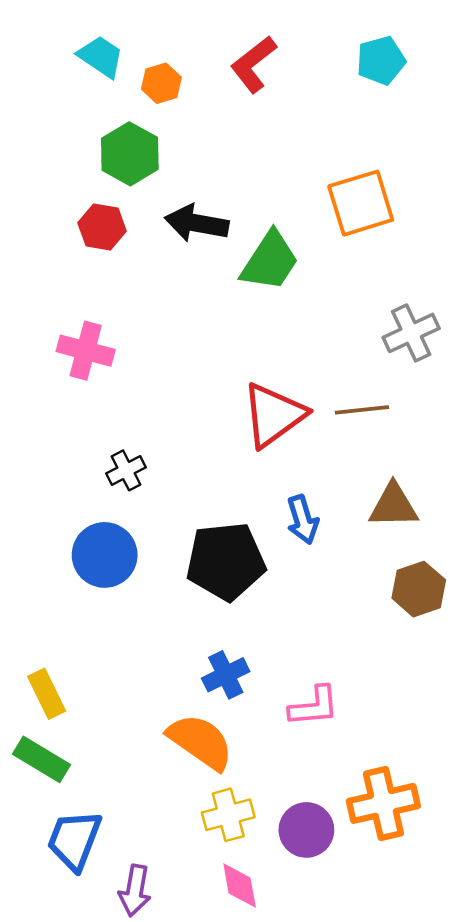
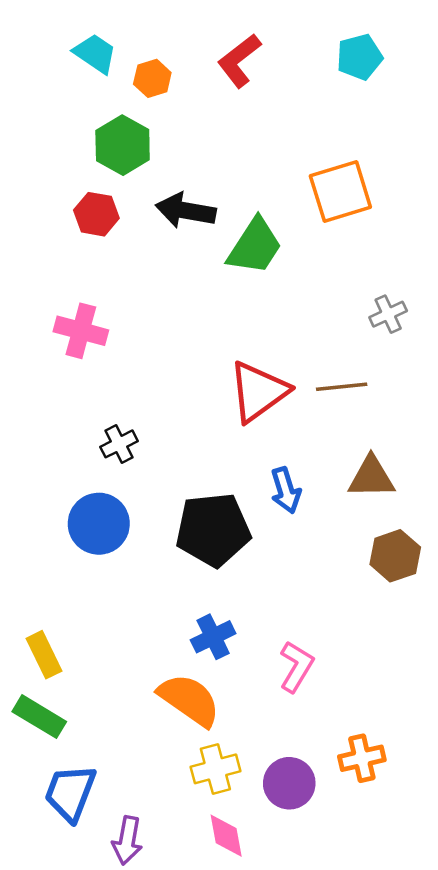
gray cross: (411, 333) -> (388, 314), size x0.7
pink L-shape: (314, 706) -> (296, 667), turned -54
orange cross: (383, 803) -> (362, 758), size x0.7

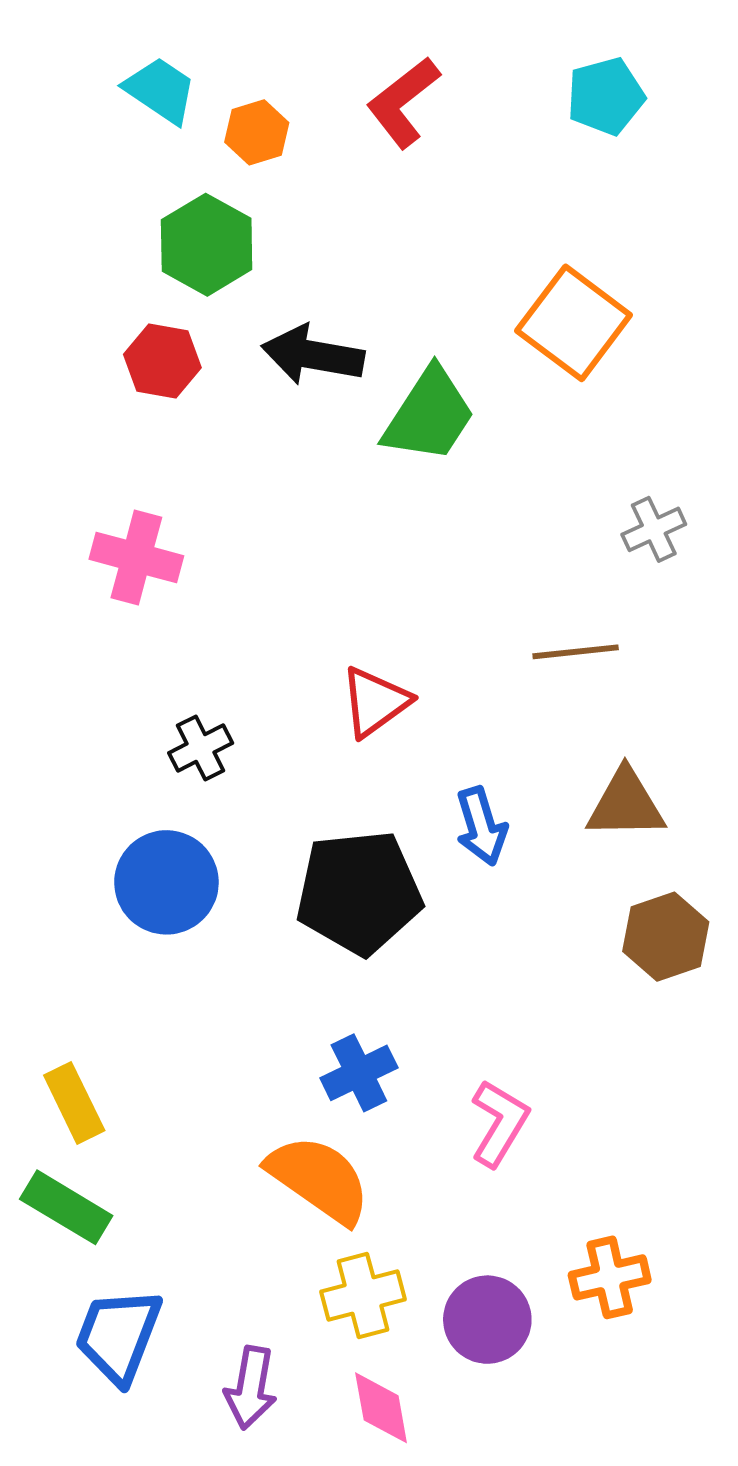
orange square: (340, 192) -> (574, 323), turned -36
red triangle: (258, 392) -> (375, 702), moved, size x0.7
purple arrow: (127, 840) -> (251, 1388), moved

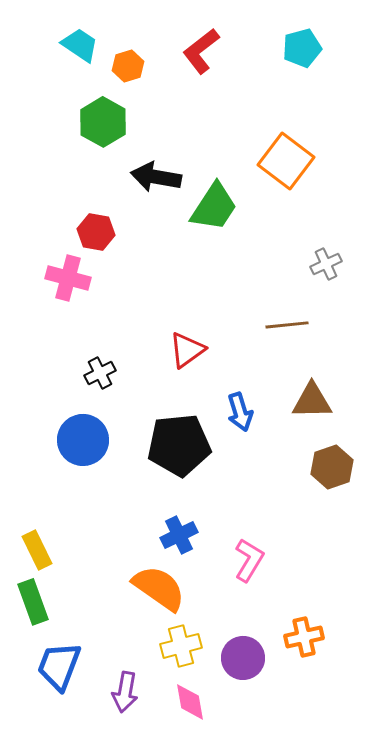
red hexagon: (162, 361) -> (96, 232), moved
green rectangle: (66, 1207) -> (33, 602), turned 39

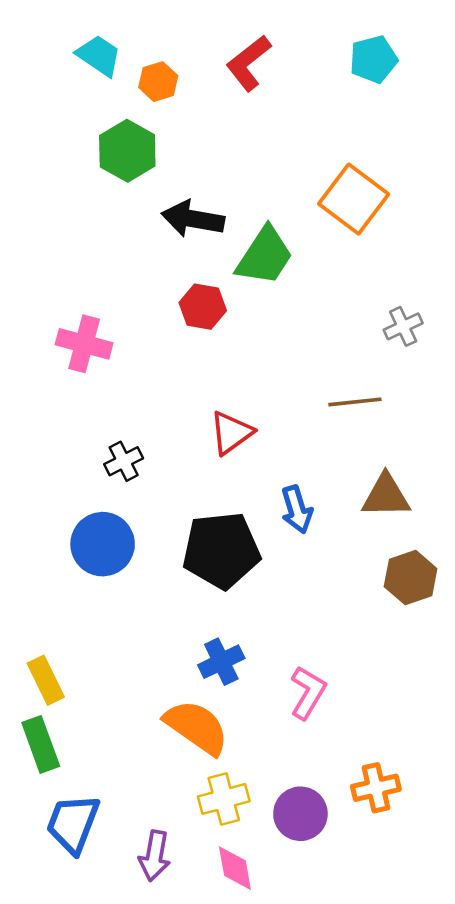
red hexagon: (96, 232) -> (203, 307), moved

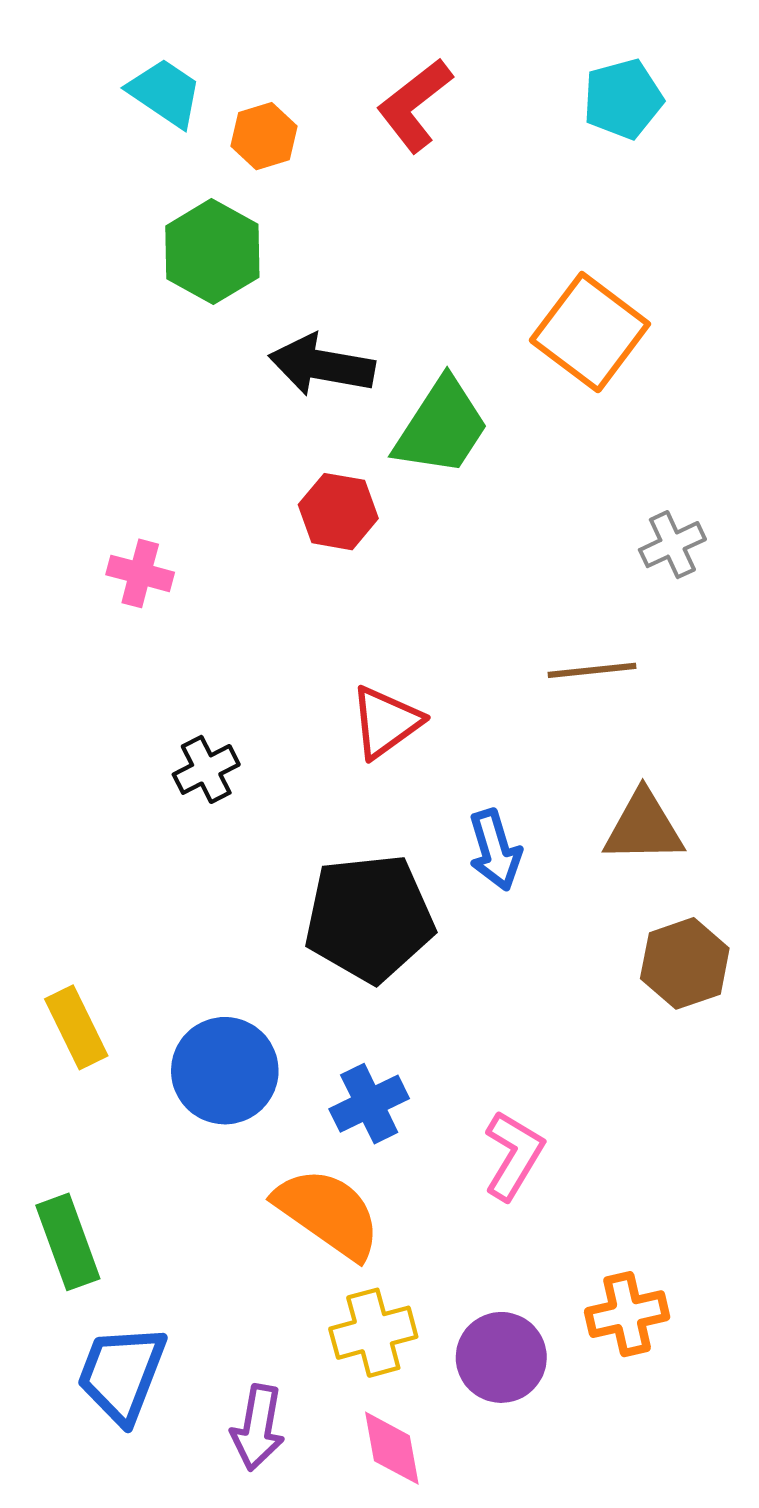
pink cross: (84, 344) -> (140, 573), size x0.7
blue circle: (103, 544) -> (225, 1071), moved
yellow rectangle: (46, 680) -> (76, 1027), moved

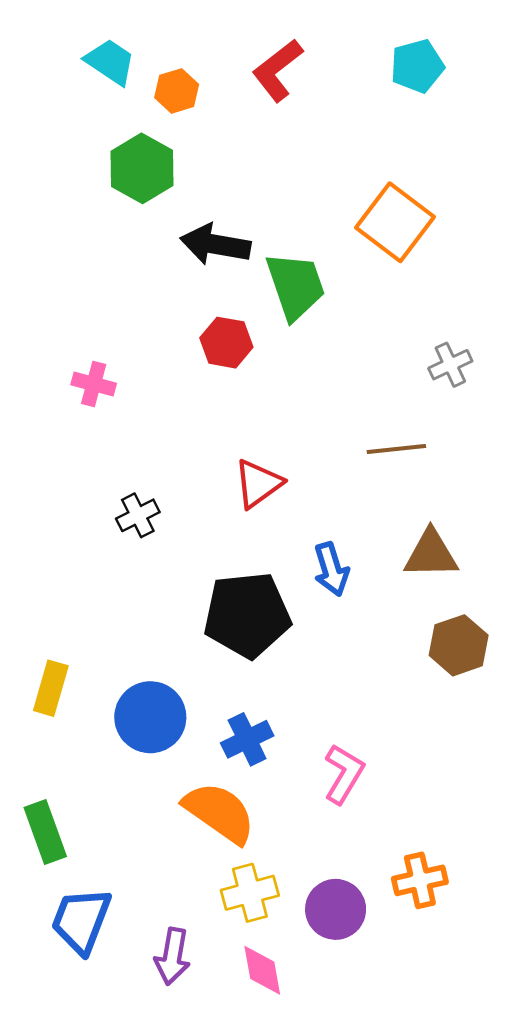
green trapezoid: (441, 427) -> (295, 286), turned -52
yellow rectangle: (76, 1027) -> (51, 688), turned 42

